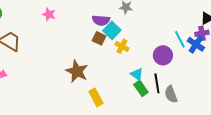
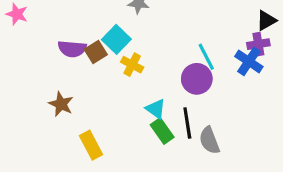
purple semicircle: (101, 20) -> (72, 49), moved
brown square: (99, 38) -> (96, 52), turned 32
cyan line: (180, 39) -> (206, 57), moved
brown star: (77, 71) -> (61, 104), size x0.7

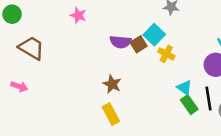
yellow rectangle: (91, 145) -> (111, 114), moved

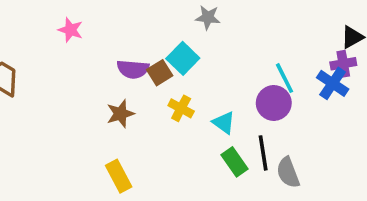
yellow cross: (166, 54) -> (181, 108), moved
brown star: (112, 84) -> (120, 114), moved, turned 30
cyan triangle: (184, 88) -> (224, 123), moved

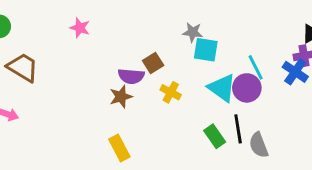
gray star: (208, 17) -> (193, 32), moved
cyan square: (183, 58) -> (206, 50), moved, turned -35
purple semicircle: (133, 69) -> (131, 76), moved
cyan triangle: (224, 123) -> (222, 88), moved, size x1.5

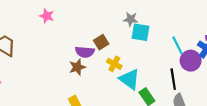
cyan triangle: (222, 88) -> (130, 79), moved
purple circle: (247, 88) -> (191, 61), moved
black line: (238, 129) -> (173, 79), moved

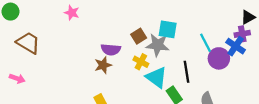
gray star: (131, 19) -> (158, 45), moved, size x1.5
brown square: (101, 42) -> (139, 36), moved
black line: (173, 79) -> (187, 72), moved

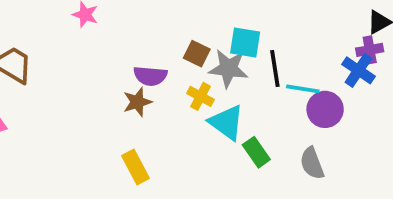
brown square: (139, 36) -> (197, 54), turned -32
cyan line: (206, 43) -> (303, 89), moved, turned -54
purple circle: (219, 58) -> (325, 109), moved
black line: (187, 72) -> (275, 68), moved

